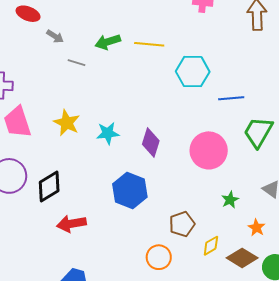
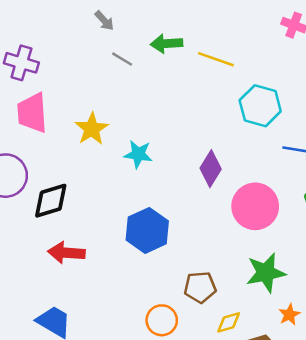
purple diamond: (151, 142) -> (211, 169), moved
green star: (230, 200) -> (266, 273), size x1.8

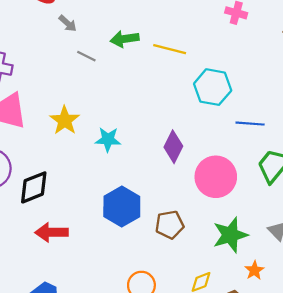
brown pentagon: (200, 287) -> (170, 225), moved

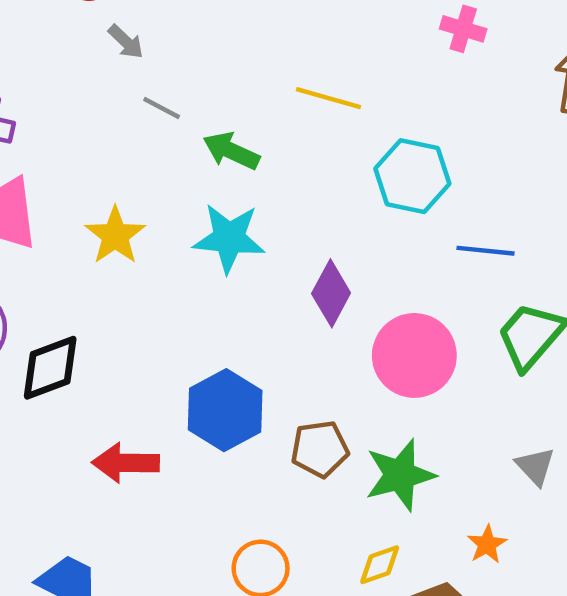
green arrow: (125, 39) -> (231, 151), moved, turned 32
cyan star: (108, 139) -> (229, 238), moved, size x1.4
red arrow: (52, 232) -> (126, 463), moved
green star: (230, 235) -> (400, 475), moved

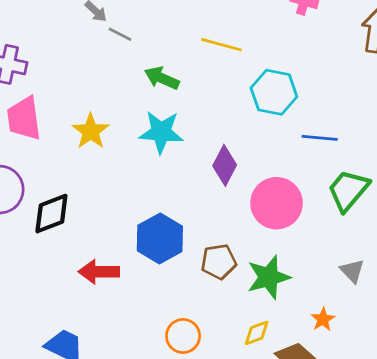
gray line: (162, 108) -> (120, 34), moved

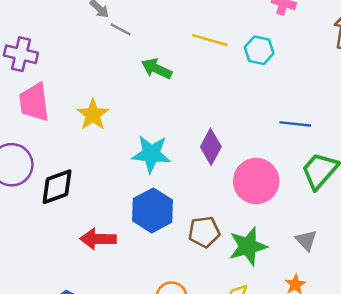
cyan hexagon: (274, 92) -> (259, 50), moved, size x0.7
cyan star: (161, 132) -> (151, 154), moved
gray triangle: (352, 271) -> (306, 240), moved

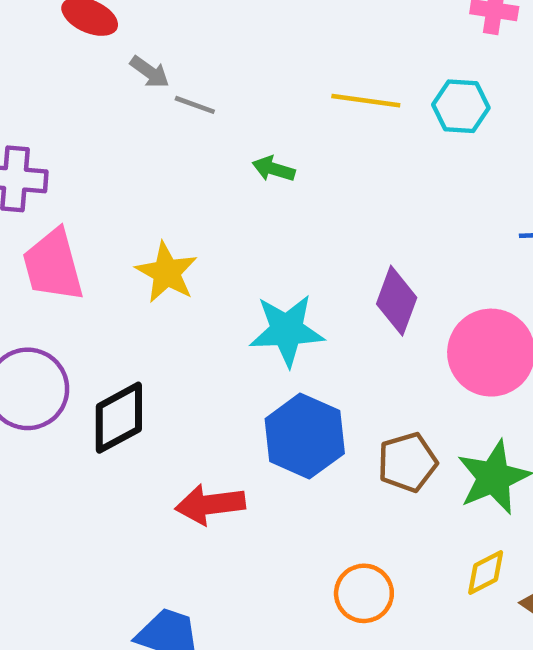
green arrow: (157, 69) -> (274, 169), size x0.7

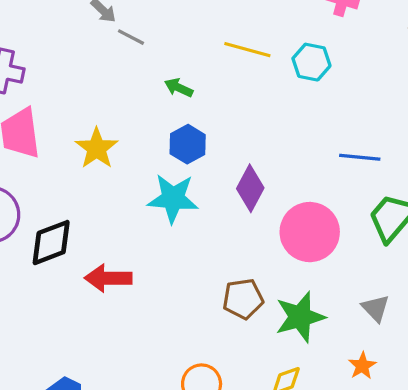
blue hexagon: (305, 436) -> (188, 144), moved, size x0.7
red arrow: (210, 504) -> (108, 278), moved

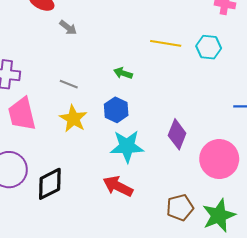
gray line: (131, 37) -> (69, 84), moved
blue hexagon: (188, 144) -> (116, 110), moved
red arrow: (108, 278) -> (118, 186), moved, turned 32

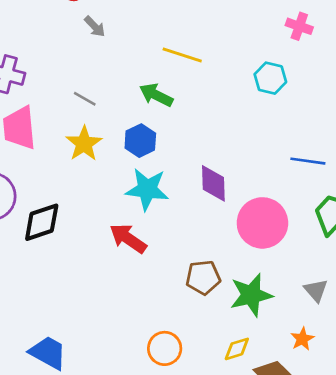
yellow line: (166, 43) -> (182, 55), moved
green arrow: (123, 73) -> (156, 95), size x1.4
purple diamond: (177, 134) -> (213, 183), turned -32

